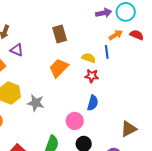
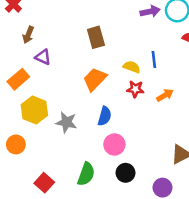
orange arrow: (116, 35) -> (165, 95), moved
blue semicircle: (93, 103) -> (105, 116), moved

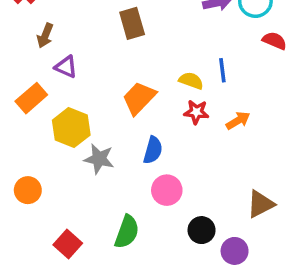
brown rectangle: (96, 37) -> (132, 23), moved
yellow hexagon: (34, 110) -> (71, 128), moved
black circle: (126, 173) -> (202, 230), moved

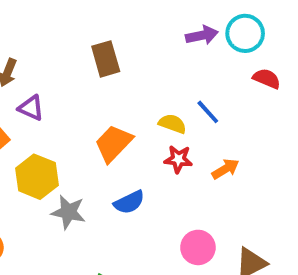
blue line: (222, 70) -> (208, 112), turned -35
blue semicircle: (153, 150) -> (129, 202), turned 48
pink circle: (167, 190) -> (198, 247), moved

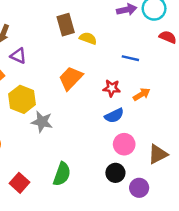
blue line: (208, 112) -> (130, 58), turned -35
yellow semicircle: (172, 124) -> (88, 38), moved
blue semicircle: (129, 202) -> (114, 116), moved

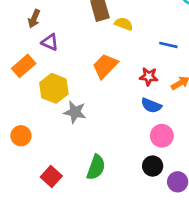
blue semicircle: (114, 116) -> (151, 105), turned 48

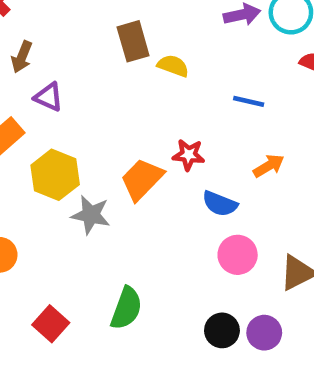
orange trapezoid: (105, 66) -> (142, 179), moved
red star: (149, 77) -> (189, 155), moved
black circle: (153, 166) -> (222, 330), moved

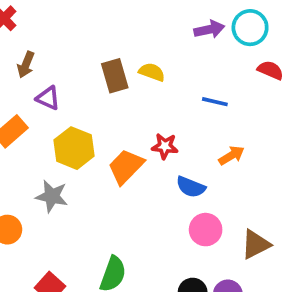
brown rectangle: (133, 41) -> (115, 76), moved
yellow hexagon: (55, 175) -> (74, 148), moved
gray star: (91, 215) -> (52, 196), moved

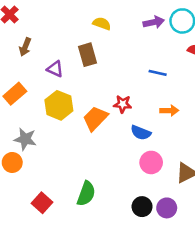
yellow semicircle: (152, 72) -> (102, 24), moved
purple triangle: (48, 98) -> (55, 69), moved
orange arrow: (232, 155) -> (169, 111), turned 30
gray star: (52, 196) -> (25, 139), moved

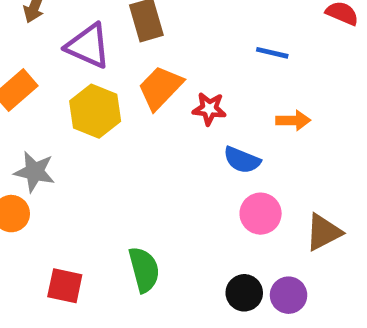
purple triangle: (55, 69) -> (88, 46), size x1.5
orange trapezoid: (95, 118) -> (160, 88), moved
green semicircle: (86, 194) -> (144, 270), turned -35
red square: (42, 203) -> (65, 286), turned -30

